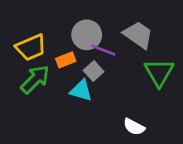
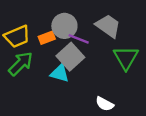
orange rectangle: (66, 60) -> (47, 38), moved
gray square: (94, 71) -> (70, 57), size x1.6

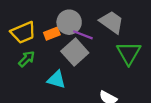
green arrow: (21, 64) -> (27, 59), size x0.7
cyan triangle: (60, 73) -> (56, 80), moved

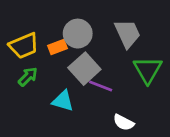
gray trapezoid: (112, 22) -> (128, 34), turned 30
purple line: (83, 35) -> (101, 86), moved

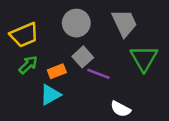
orange rectangle: (57, 47) -> (57, 71), moved
gray square: (84, 69) -> (83, 57), size x0.7
cyan triangle: (63, 101) -> (50, 95), moved, turned -45

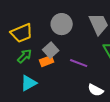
gray square: (83, 57) -> (51, 50), moved
cyan triangle: (50, 95) -> (29, 83), moved

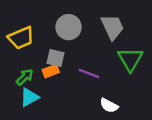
gray square: (51, 50) -> (55, 58), turned -35
green arrow: (25, 56) -> (25, 77), moved

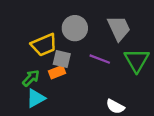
yellow trapezoid: (21, 38) -> (44, 45), moved
purple line: (89, 73) -> (100, 59), moved

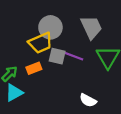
yellow trapezoid: (44, 45) -> (41, 43), moved
gray square: (62, 59) -> (57, 56), moved

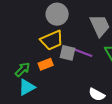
gray circle: (50, 27) -> (57, 14), moved

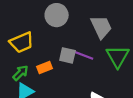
yellow trapezoid: (52, 40) -> (22, 42), moved

